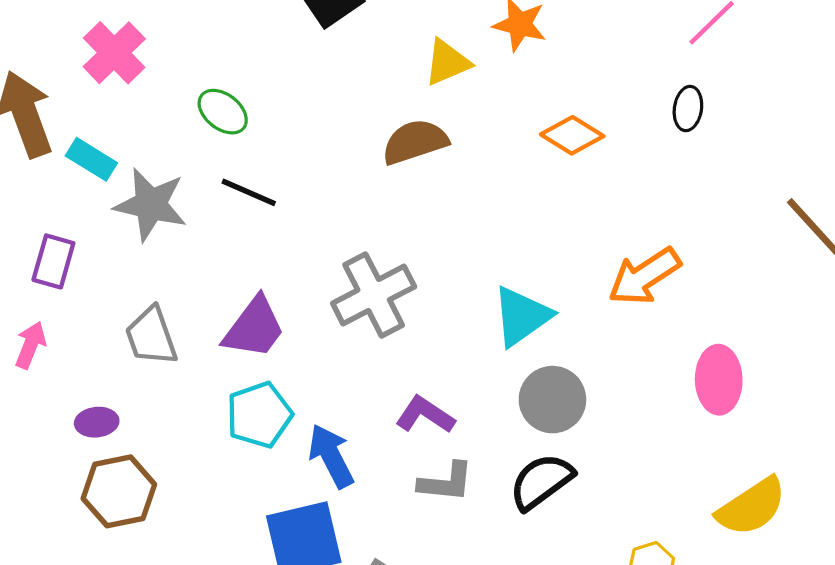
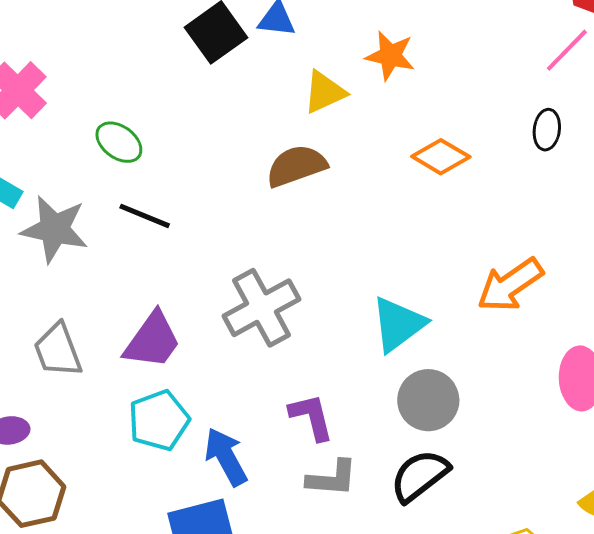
purple L-shape: (425, 415) -> (311, 417), turned 44

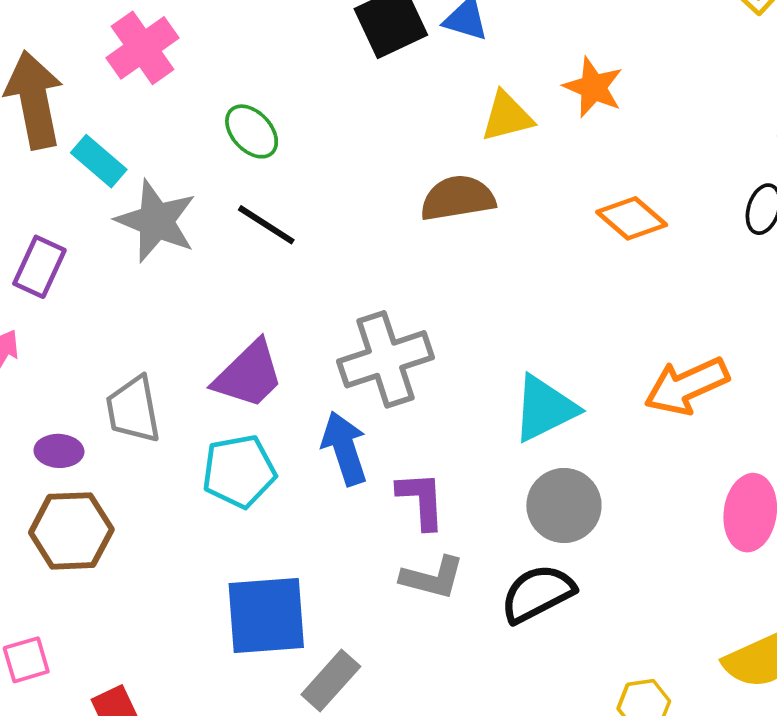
gray trapezoid: (58, 350) -> (133, 410), moved
blue arrow: (226, 457) -> (345, 448), moved

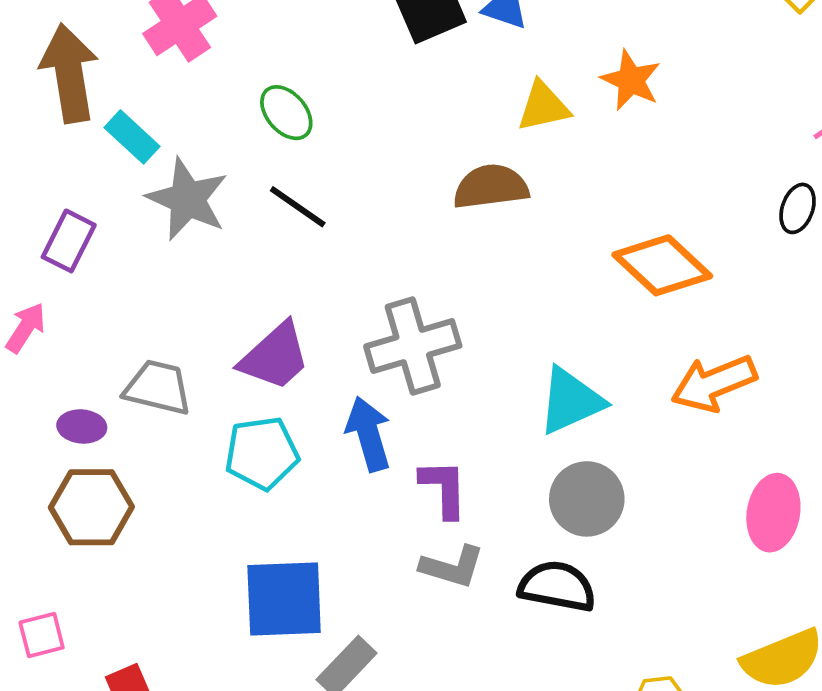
orange diamond: (632, 218) -> (662, 265), moved, size x1.4
gray trapezoid: (133, 410) -> (158, 387), turned 112
black semicircle: (538, 593) -> (557, 586), turned 36

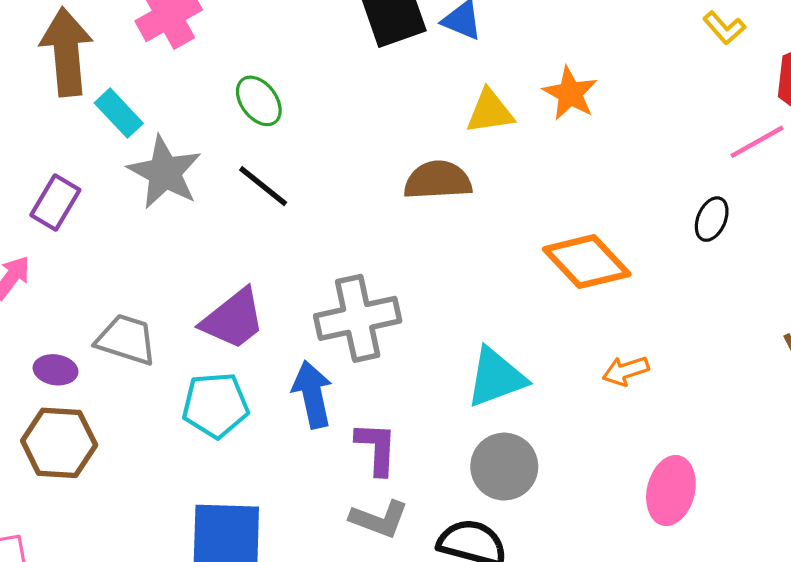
orange arrow: (714, 383) -> (626, 371), size x0.6

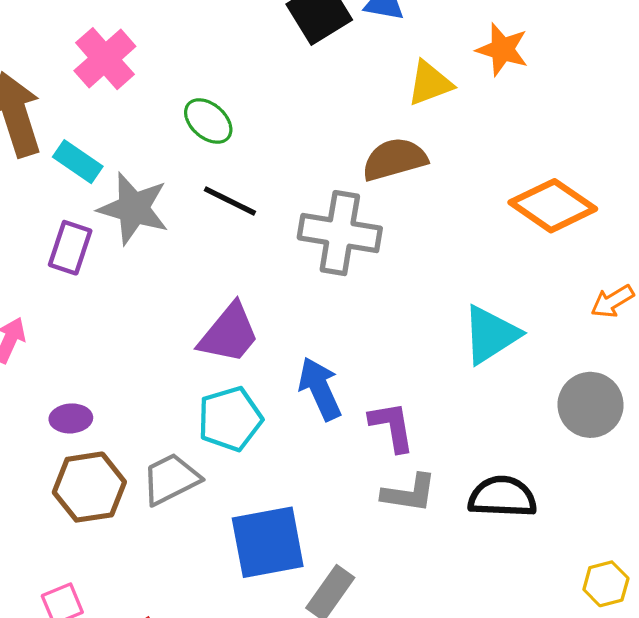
purple rectangle: (55, 202) -> (70, 248), moved
gray cross: (358, 318) -> (340, 233), moved, turned 34
gray trapezoid: (126, 340) -> (171, 479), moved, turned -32
gray circle: (504, 467) -> (591, 405), moved

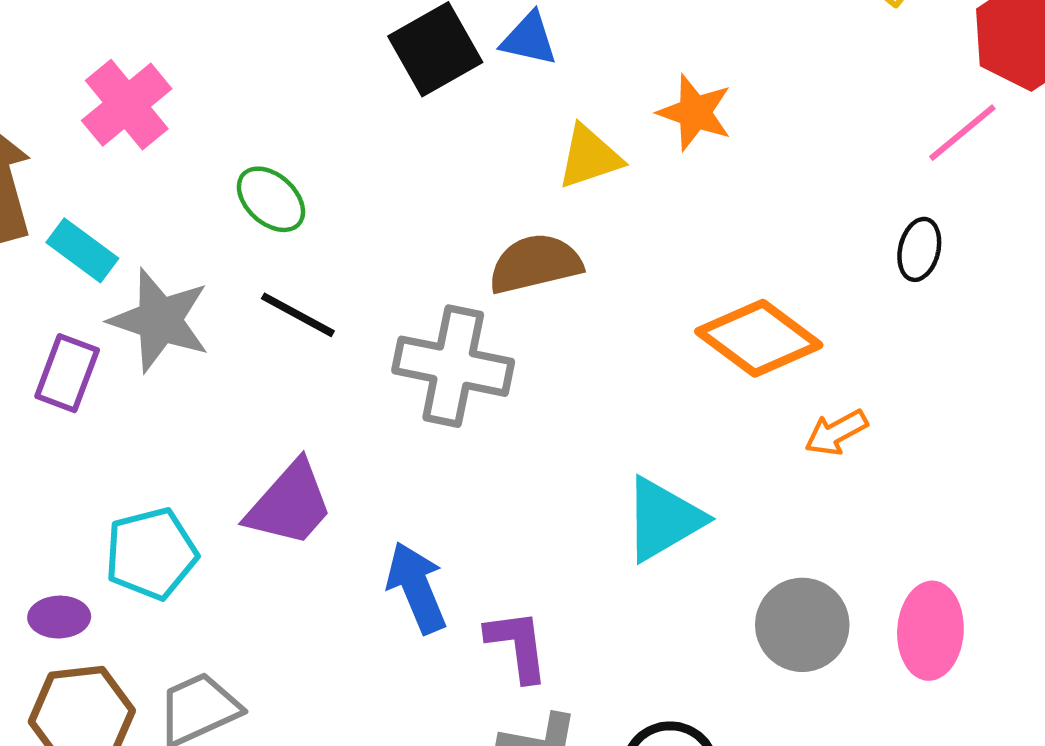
orange arrow: (612, 301) -> (836, 433), moved
cyan pentagon: (230, 419) -> (151, 554), moved

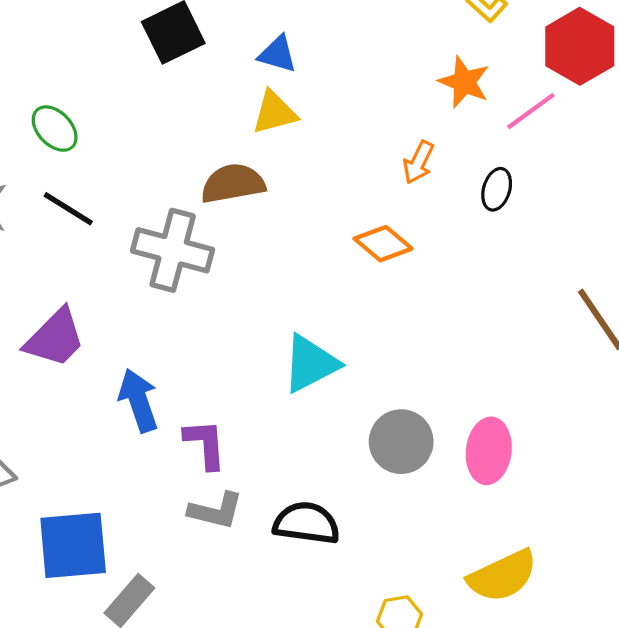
blue triangle: (529, 39) -> (278, 54), moved
orange star: (695, 112) -> (464, 82), moved
orange diamond: (759, 338) -> (383, 244), size x0.7
orange arrow: (836, 433) -> (418, 162), moved, turned -39

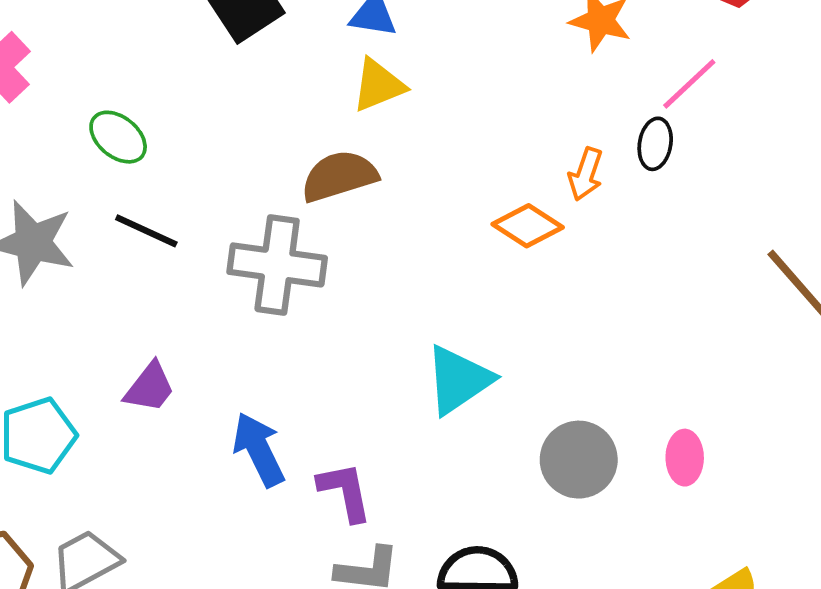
pink line: (531, 111) -> (689, 84), moved
orange arrow: (418, 162) -> (586, 174), moved
purple trapezoid: (55, 338) -> (150, 387), size x0.7
pink ellipse: (489, 451) -> (685, 458), size x0.7

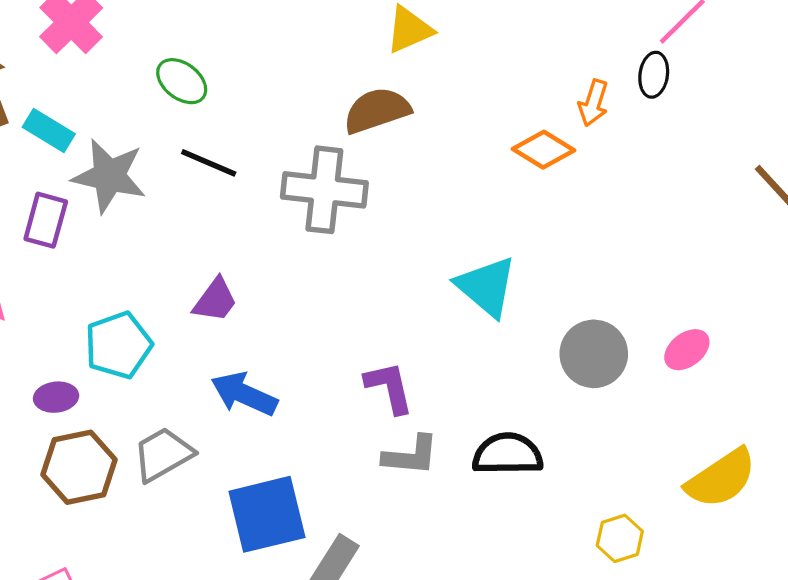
cyan triangle: (459, 380) -> (486, 287), turned -44
blue arrow: (259, 449) -> (244, 394), moved, turned -38
pink ellipse: (685, 458) -> (687, 350), turned 54

